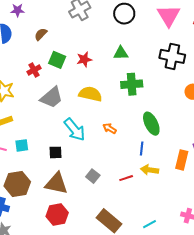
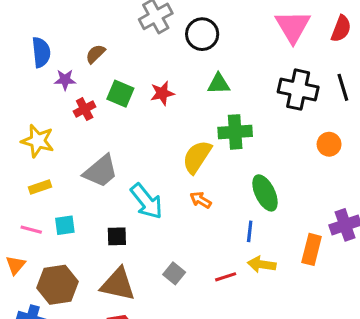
purple star: (18, 10) -> (65, 80), moved
black circle: (124, 14) -> (202, 34), moved
yellow semicircle: (90, 94) -> (197, 157), moved, turned -70
gray trapezoid: (52, 98) -> (101, 171), moved

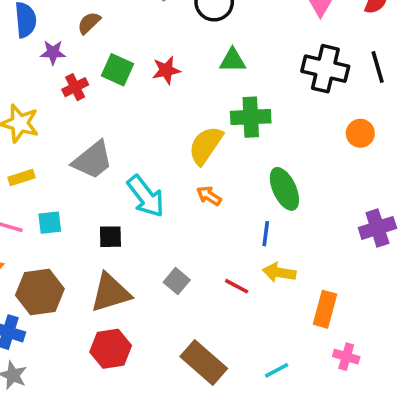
orange rectangle: (312, 249) -> (325, 309), moved
red line: (226, 277) -> (237, 286), turned 45
brown triangle: (118, 284) -> (111, 293), turned -30

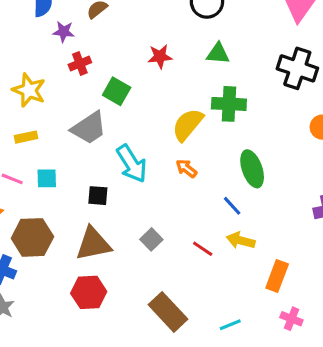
green square: (117, 70) -> (117, 91), moved
blue line: (266, 234) -> (232, 206), turned -55

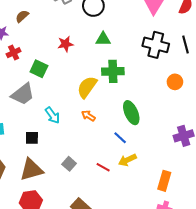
cyan arrow: (132, 164) -> (52, 115), size x0.7
yellow arrow: (241, 240) -> (127, 160), turned -36
orange rectangle: (277, 276) -> (164, 181), moved

